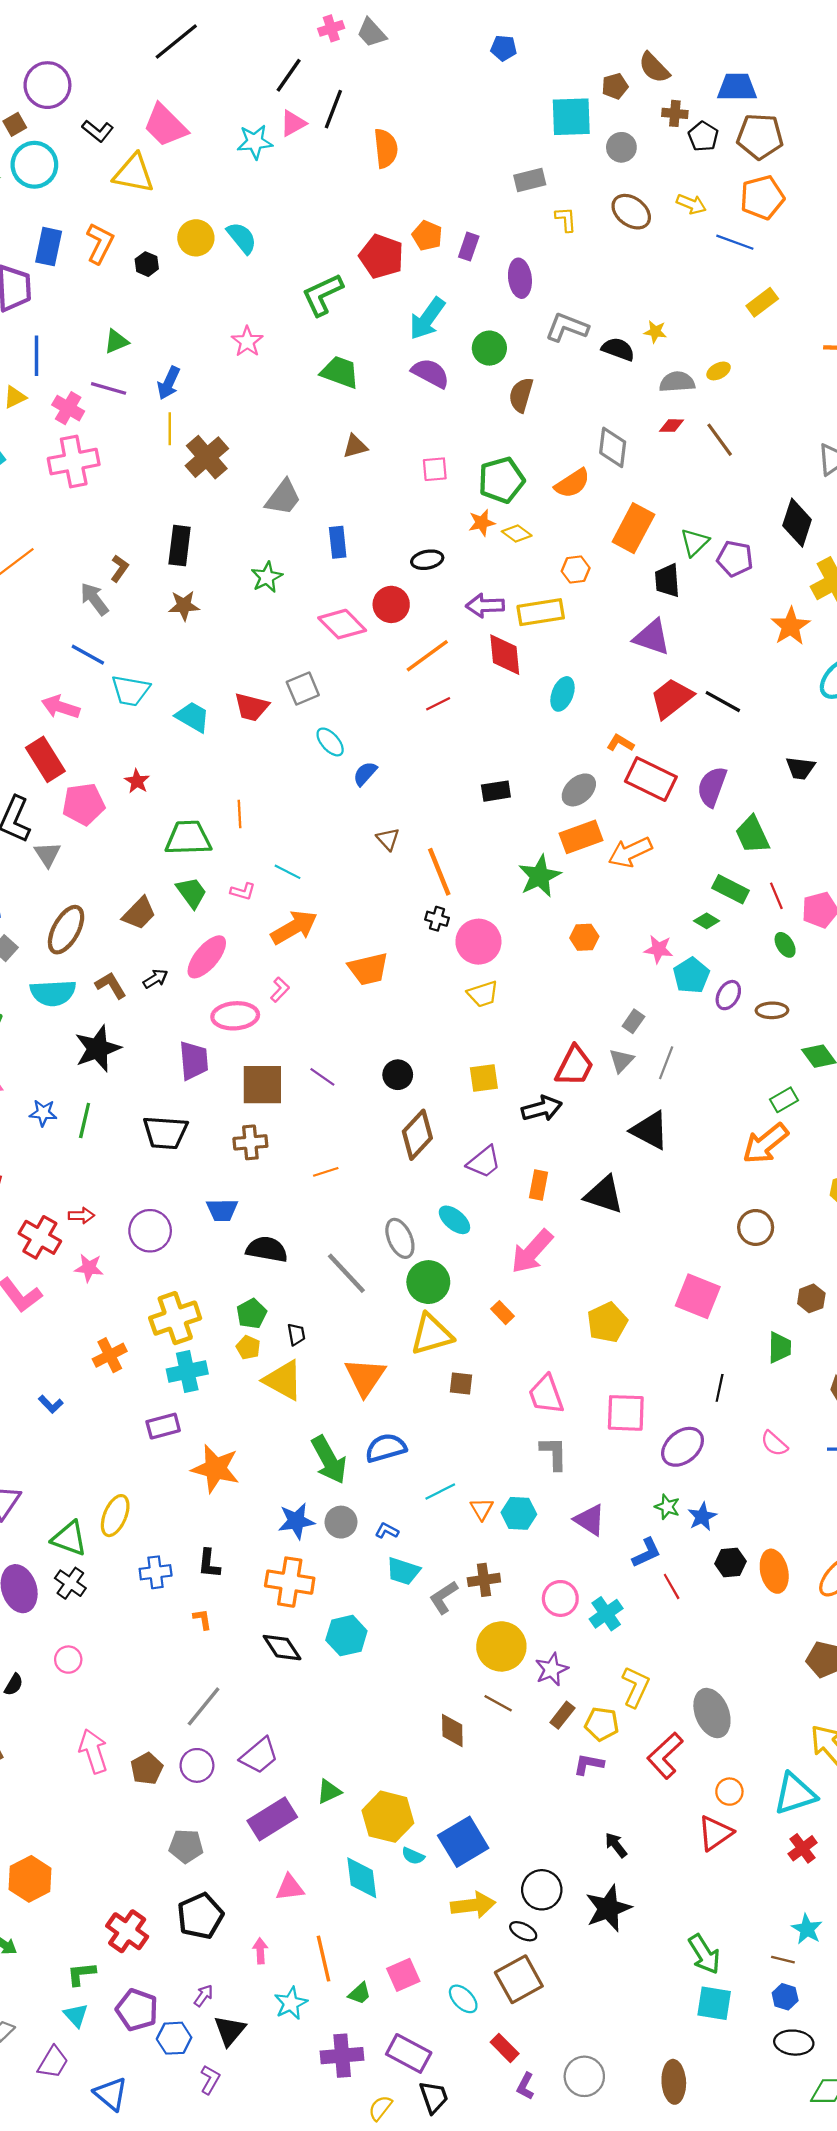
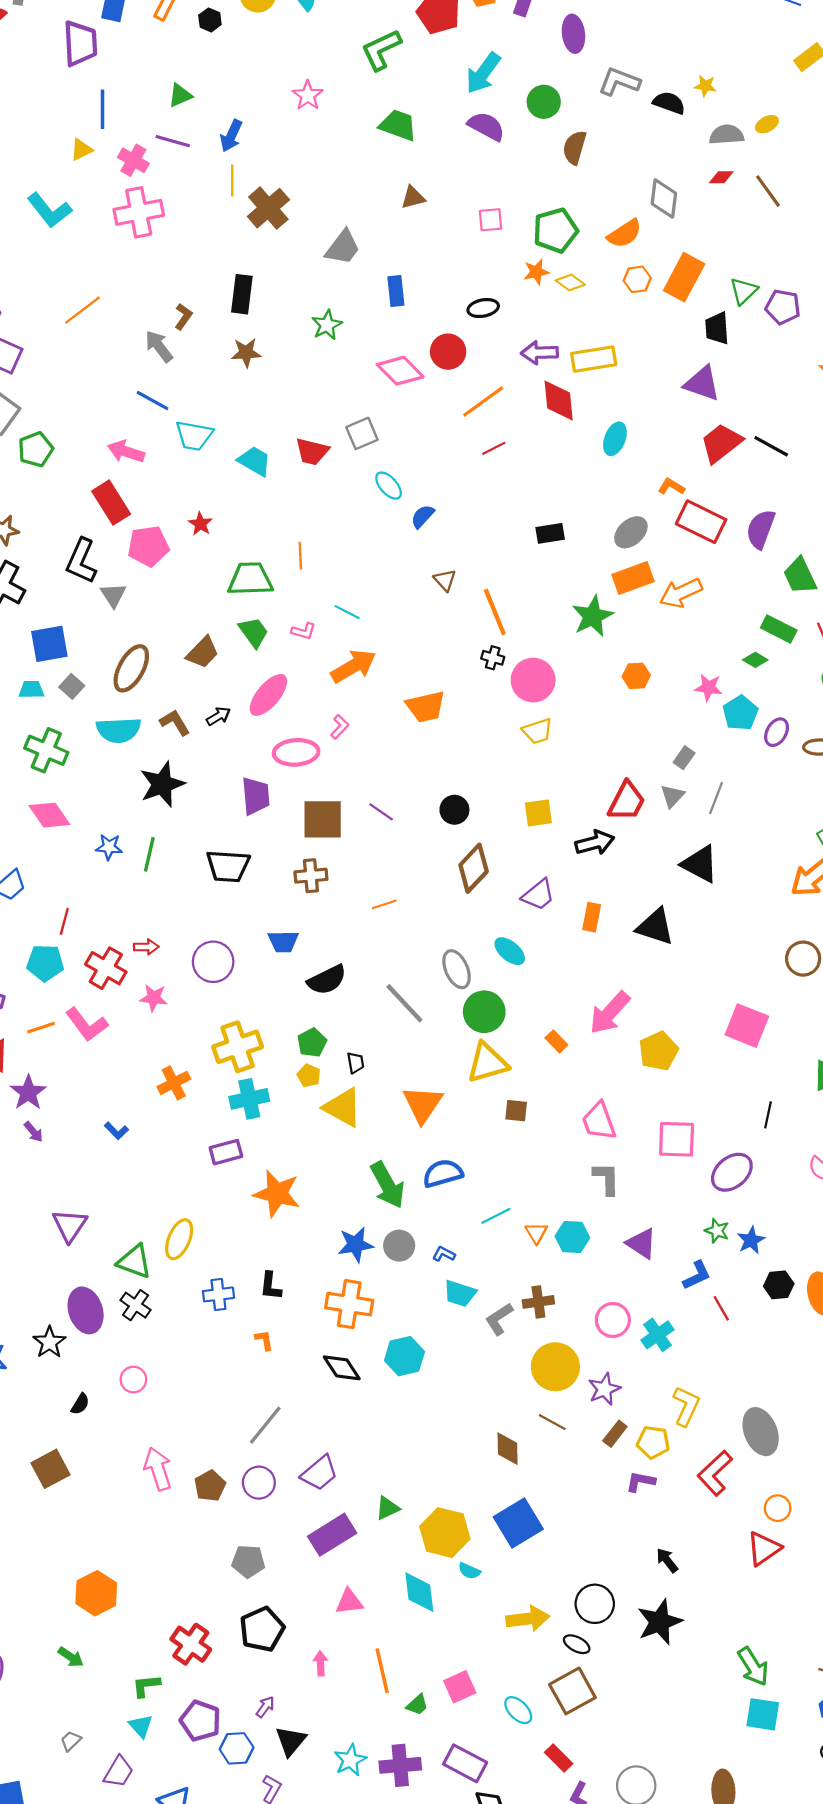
orange hexagon: (576, 570) -> (637, 279), moved
black semicircle: (267, 1249) -> (327, 980), turned 144
pink arrow: (532, 1251) -> (610, 1013), moved
blue square: (463, 1842) -> (518, 1523), moved
cyan star: (291, 2003) -> (350, 1760), moved

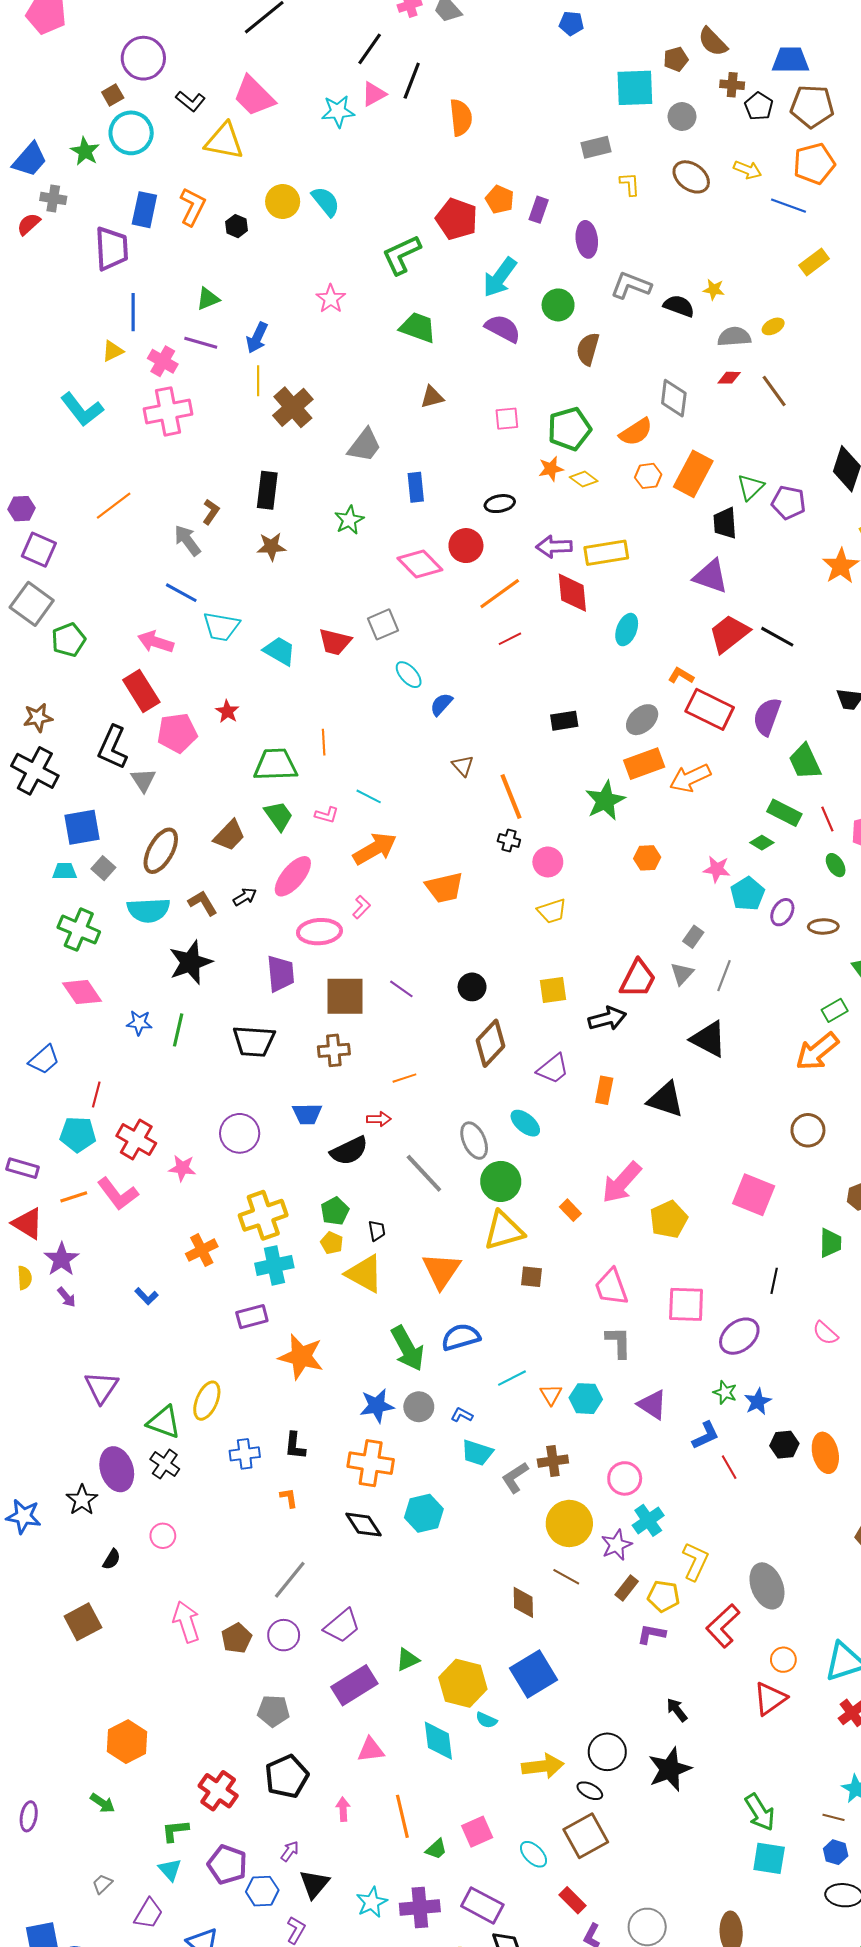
pink circle: (533, 680) -> (548, 862), size x0.7
red arrow: (146, 947) -> (379, 1119), moved
cyan cross: (657, 1335) -> (648, 1520), moved

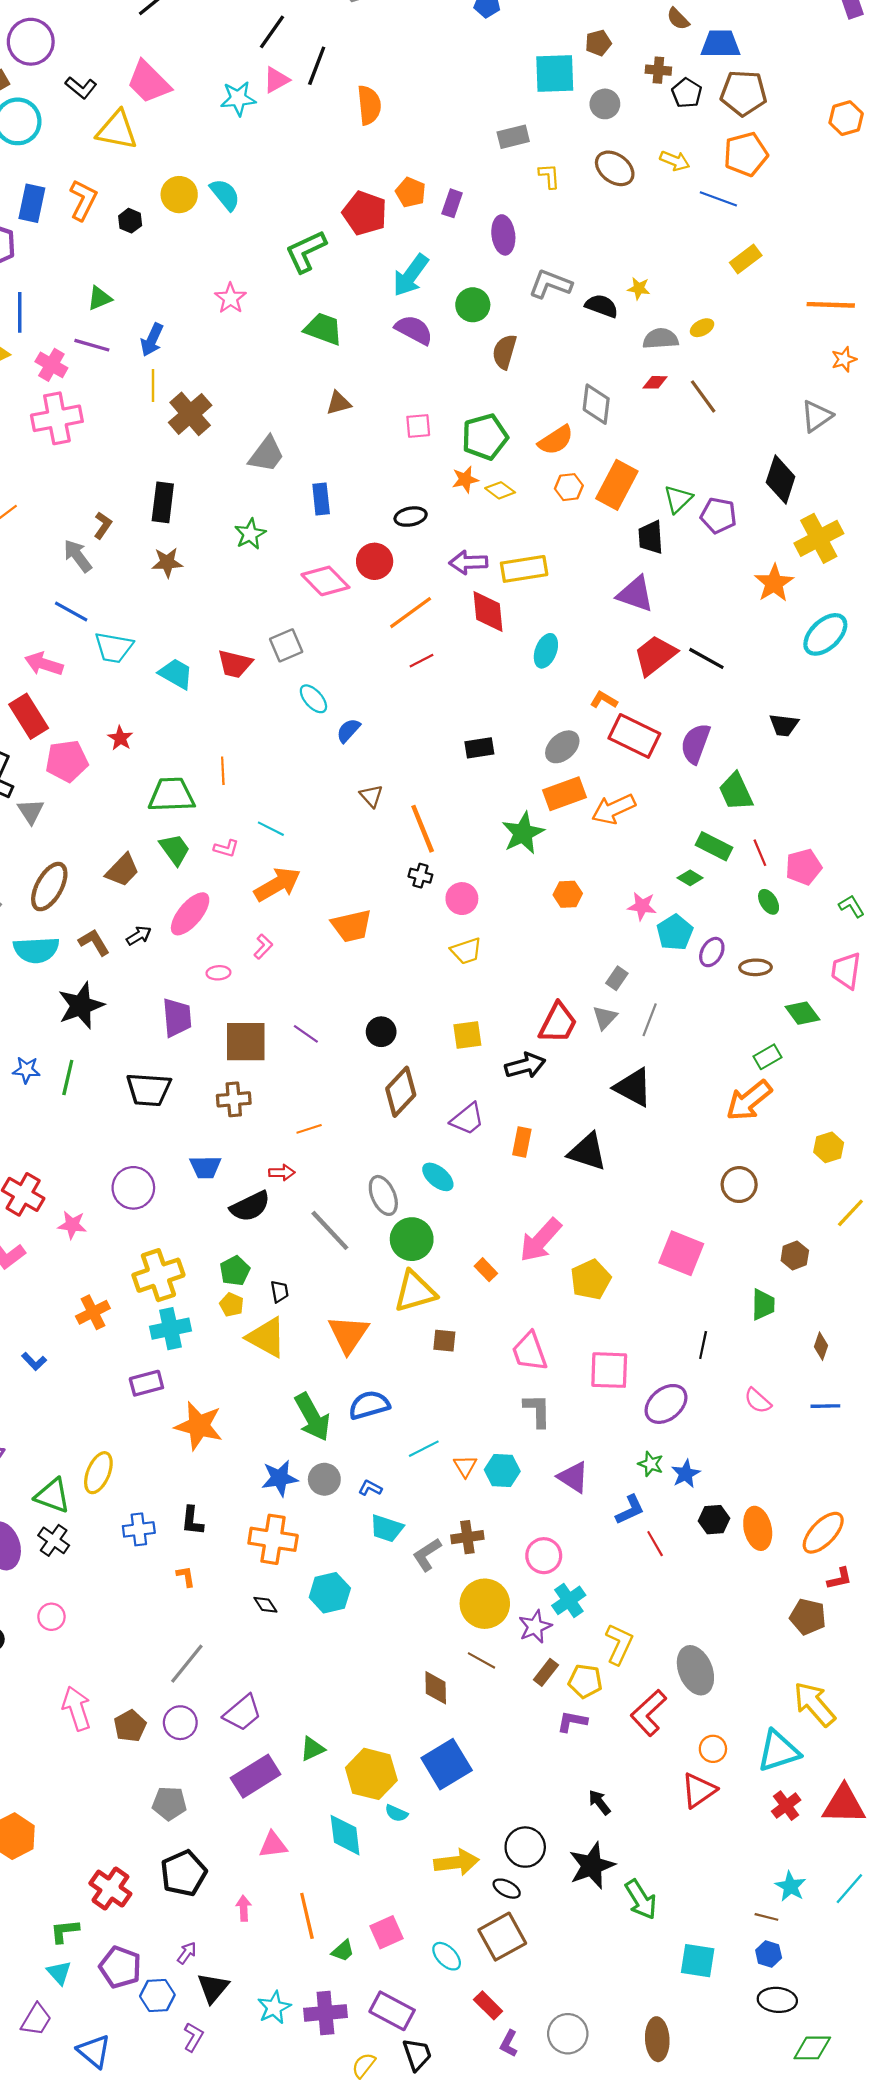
brown semicircle: (713, 42) -> (678, 19), moved, size x0.7
pink ellipse: (319, 932) -> (218, 973), size x0.5
black diamond: (364, 1525) -> (265, 1605), size x0.6
green arrow: (760, 1812) -> (641, 1899), moved

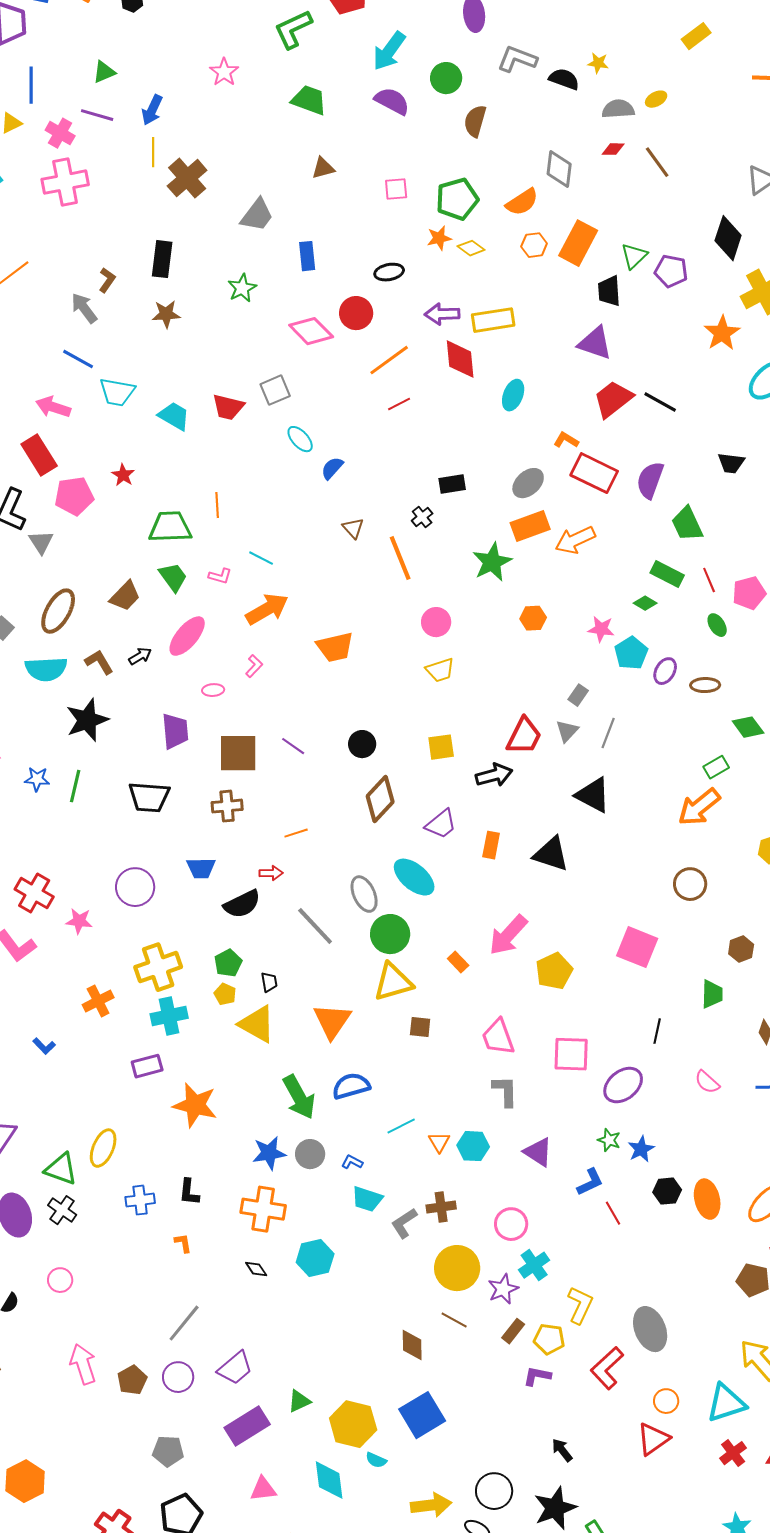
black cross: (420, 876) -> (422, 517), moved, turned 35
cyan ellipse: (438, 1177) -> (414, 877), size x1.4

